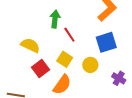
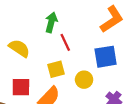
yellow square: (65, 59) -> (56, 69), turned 35
red square: (40, 69) -> (21, 87), moved, turned 30

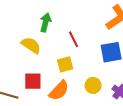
green arrow: (51, 22) -> (46, 22), moved
yellow circle: (84, 80) -> (93, 85), moved

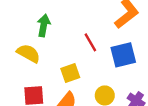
red line: (73, 39) -> (90, 42), moved

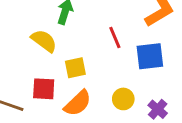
yellow square: (70, 73) -> (75, 68), moved

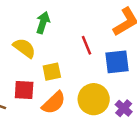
yellow circle: (123, 99) -> (94, 99), size x1.6

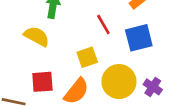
yellow square: (52, 72) -> (87, 57), moved

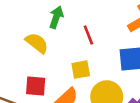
red line: (103, 24) -> (88, 35), moved

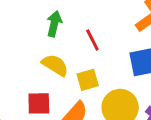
yellow semicircle: (37, 43) -> (55, 65), moved

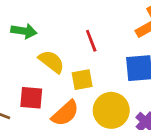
green arrow: (54, 24) -> (24, 31), moved, turned 80

